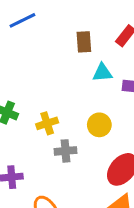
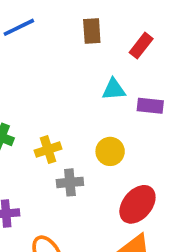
brown rectangle: (84, 42) -> (92, 31), moved

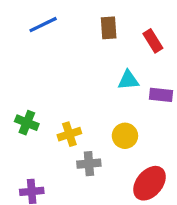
red rectangle: (141, 46) -> (153, 41), turned -70

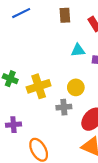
yellow cross: (69, 134) -> (39, 86), size x1.5
gray cross: (89, 164) -> (64, 107), moved

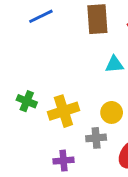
brown rectangle: (65, 15) -> (97, 19), size x1.5
purple cross: (13, 125) -> (63, 161), moved

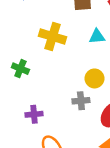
yellow cross: (63, 111) -> (53, 36), moved, turned 35
purple cross: (63, 161) -> (34, 114), moved

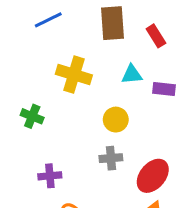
yellow circle: (94, 78) -> (116, 120), moved

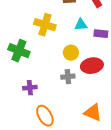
green cross: (32, 116) -> (19, 51), size x1.5
red ellipse: (153, 176) -> (92, 66), moved, turned 40

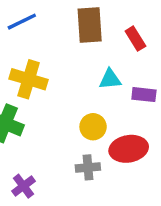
yellow cross: (45, 25) -> (29, 79), moved
purple cross: (30, 88) -> (23, 186), turned -32

